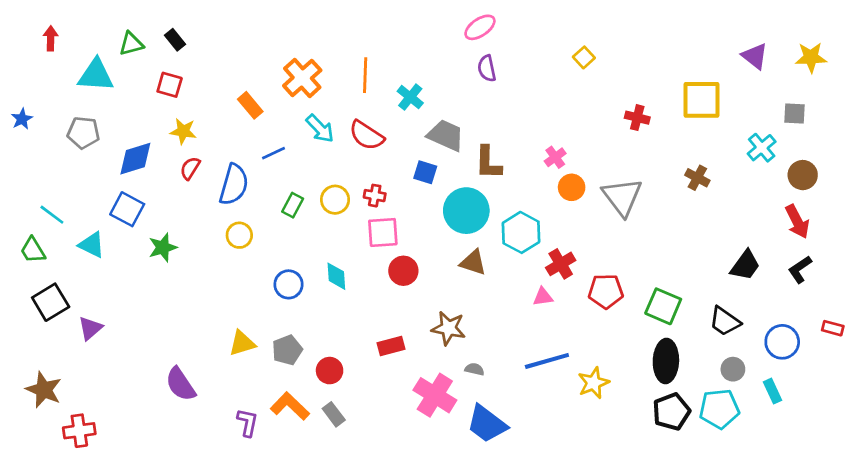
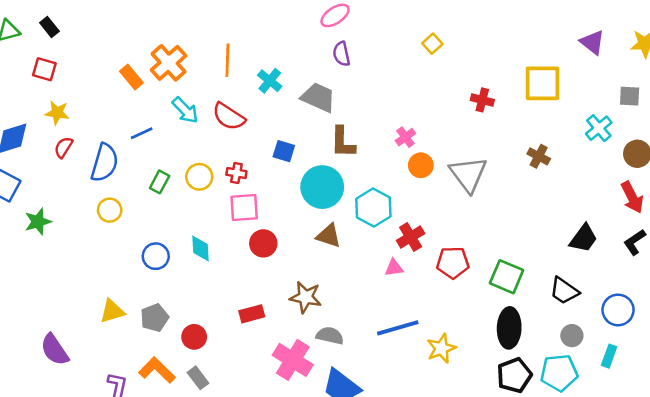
orange rectangle: (250, 105) -> (131, 77), moved
gray trapezoid: (446, 135) -> (318, 97), moved
gray semicircle: (474, 369) -> (330, 336), size x1.5
cyan rectangle: (773, 391) -> (609, 356), turned 45

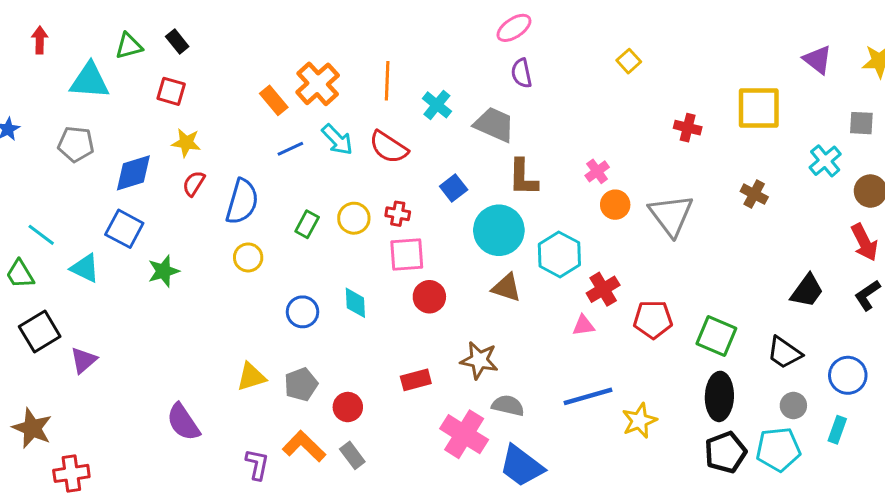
blue line: (142, 133) -> (290, 149), moved
blue square: (284, 151) -> (454, 188), turned 35

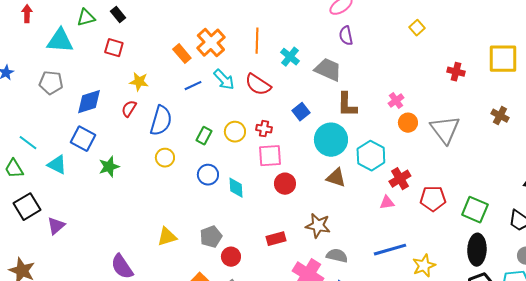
yellow star: (186, 143) -> (139, 82), moved
blue circle: (303, 312) -> (208, 175), moved
gray pentagon: (301, 384) -> (211, 237), moved

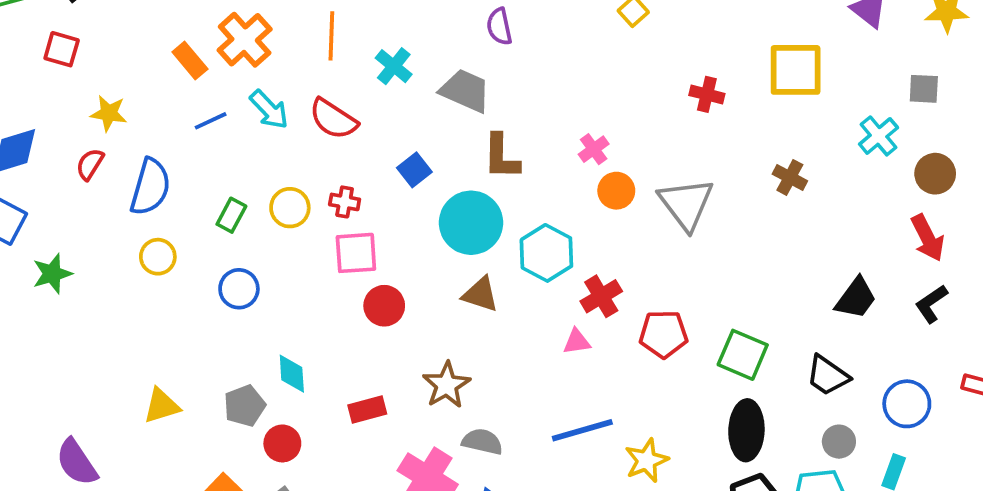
cyan diamond: (236, 188) -> (292, 374), moved
brown star: (318, 226) -> (446, 385), turned 30

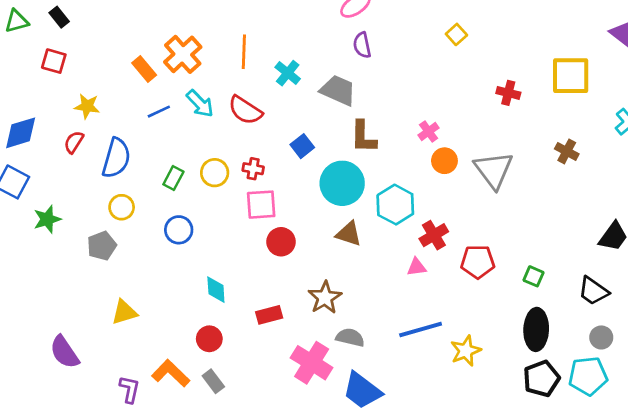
green square: (743, 355) -> (534, 276), size x0.6
gray pentagon: (245, 406) -> (102, 246), moved

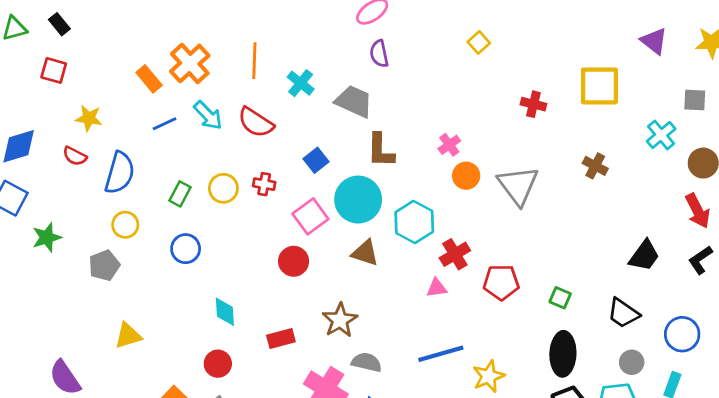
red semicircle: (74, 142) -> (75, 156), turned -95
pink square: (261, 205) -> (310, 216), moved, turned -32

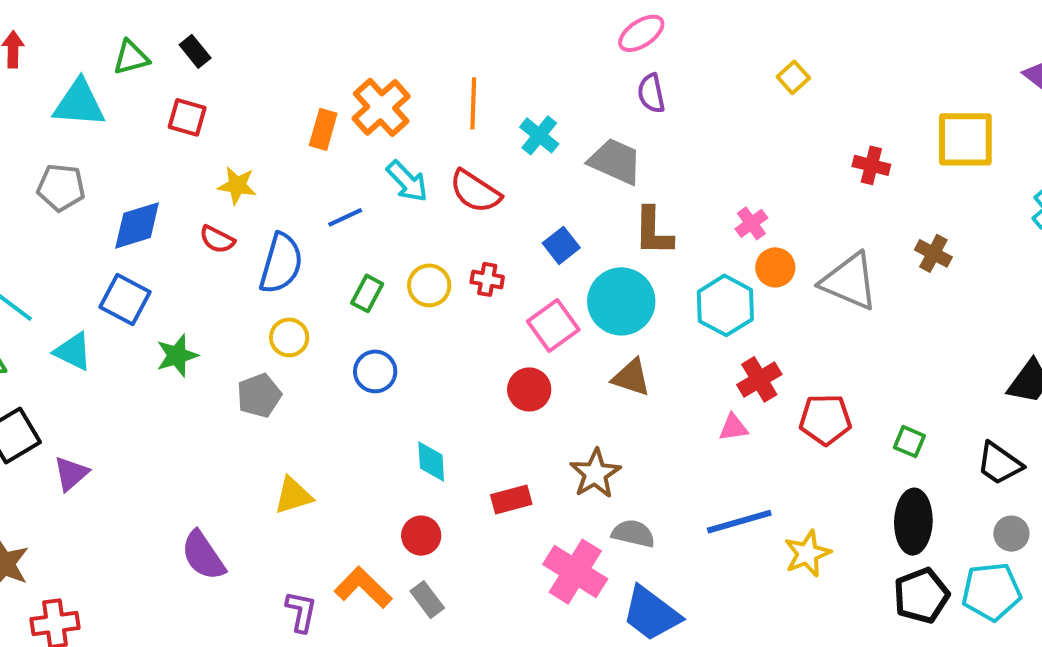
orange rectangle: (149, 79) -> (323, 129), turned 56
blue line: (165, 124) -> (345, 217), moved
brown cross: (595, 166) -> (933, 253), moved
gray triangle: (518, 186) -> (849, 281), turned -30
cyan hexagon: (414, 222) -> (725, 305), moved

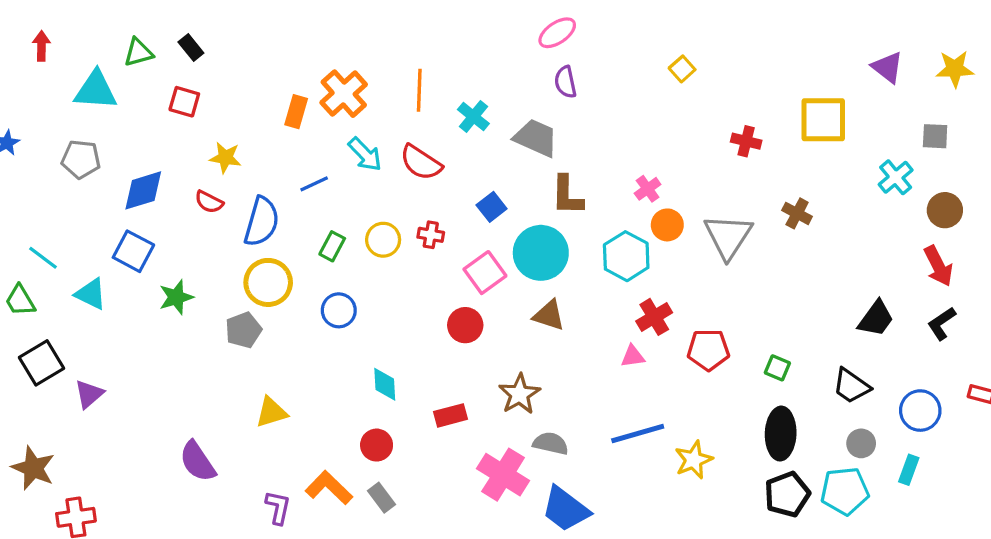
gray triangle: (849, 281) -> (728, 236), turned 40
yellow circle: (289, 337) -> (268, 282), size x1.5

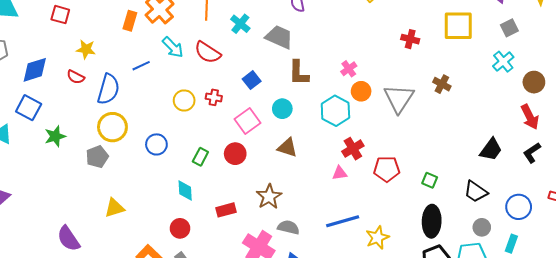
gray square: (935, 136) -> (509, 28), moved, turned -30
green rectangle: (332, 246) -> (200, 157), moved
cyan circle: (541, 253) -> (282, 109), size x0.6

